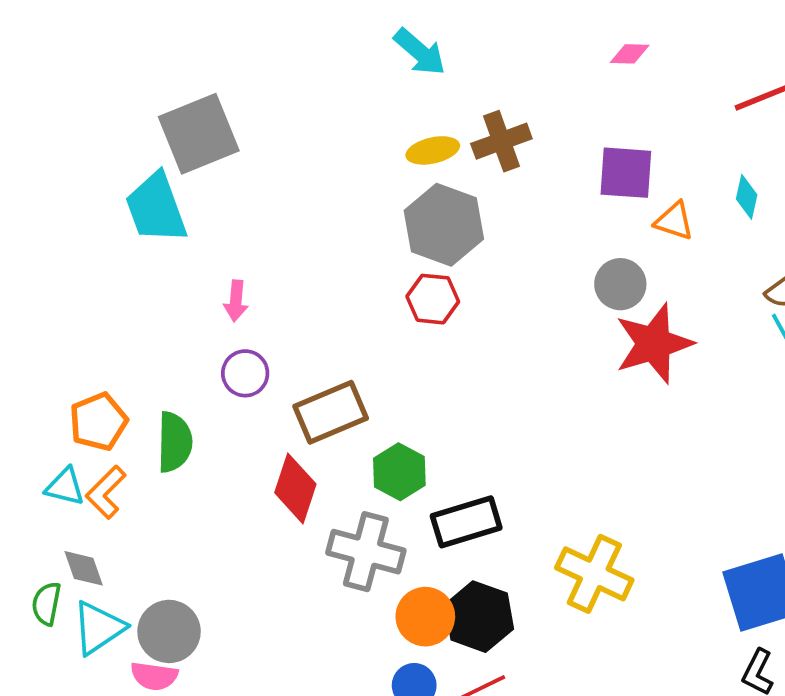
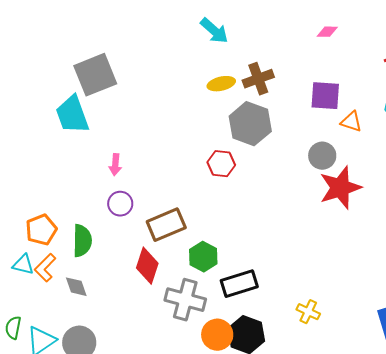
gray hexagon: (444, 225) -> (250, 124), moved
gray diamond: (84, 568) -> (76, 287), moved
yellow cross: (594, 574) -> (308, 312), size x0.6

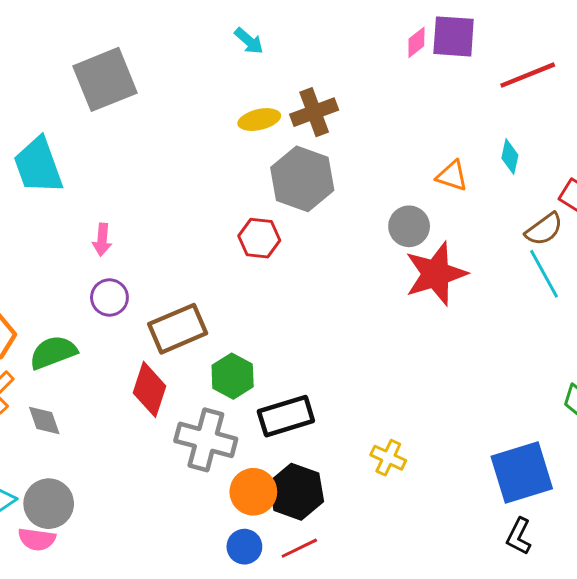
cyan arrow: (214, 31) -> (249, 41), size x0.7
pink diamond: (327, 32) -> (416, 42), turned -40
gray square: (95, 75) -> (105, 79), moved
purple square: (325, 96) -> (454, 36), moved
green semicircle: (82, 241) -> (53, 352), turned -112

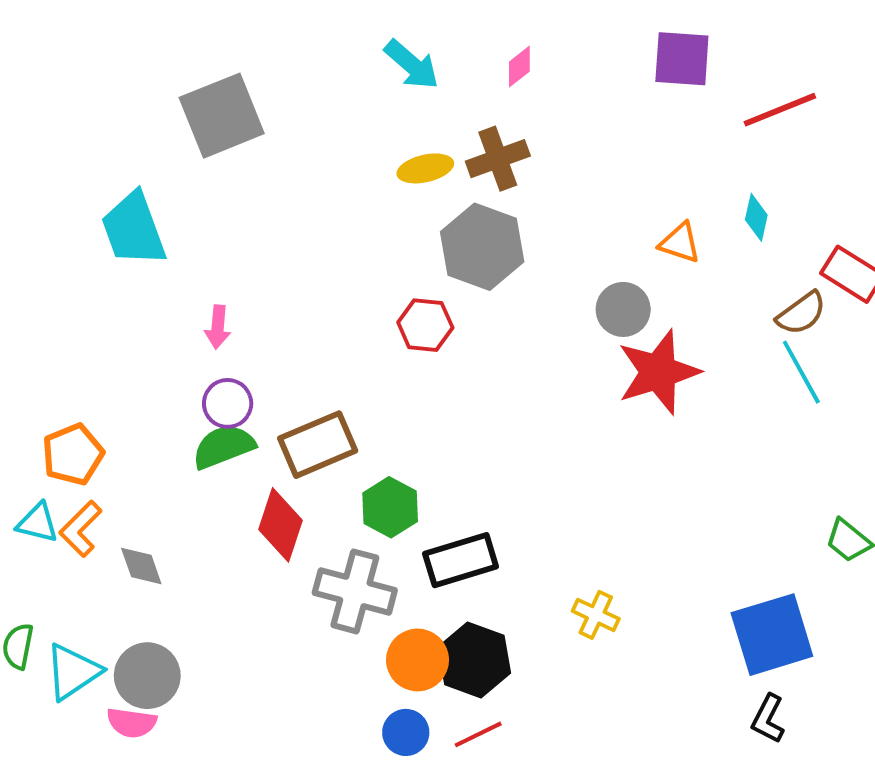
cyan arrow: (249, 41) -> (412, 65), size x1.4
pink diamond: (416, 42) -> (519, 67), moved
green semicircle: (53, 352) -> (224, 447), moved

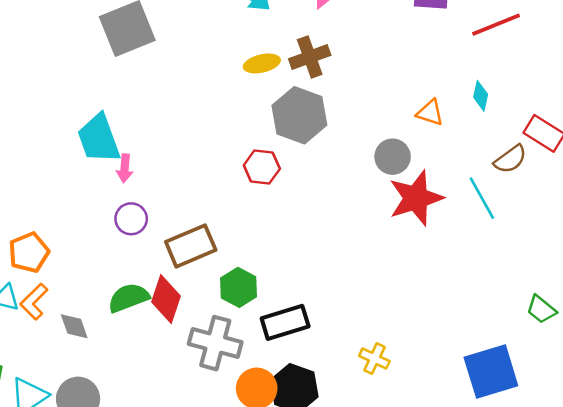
cyan trapezoid: (134, 229) -> (99, 139), moved
cyan line: (801, 372) -> (482, 198), moved
green semicircle: (224, 447) -> (129, 298), moved

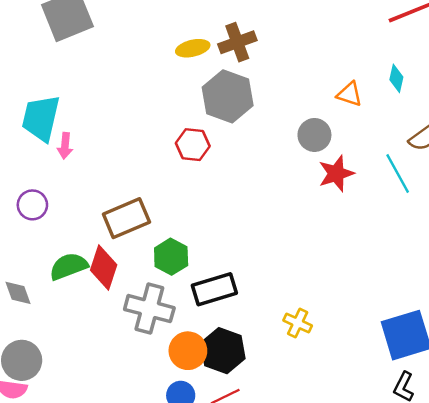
cyan trapezoid: (99, 139) -> (41, 118), turned 33
red star: (416, 198) -> (336, 174), size x0.7
purple circle: (131, 219) -> (32, 205), moved

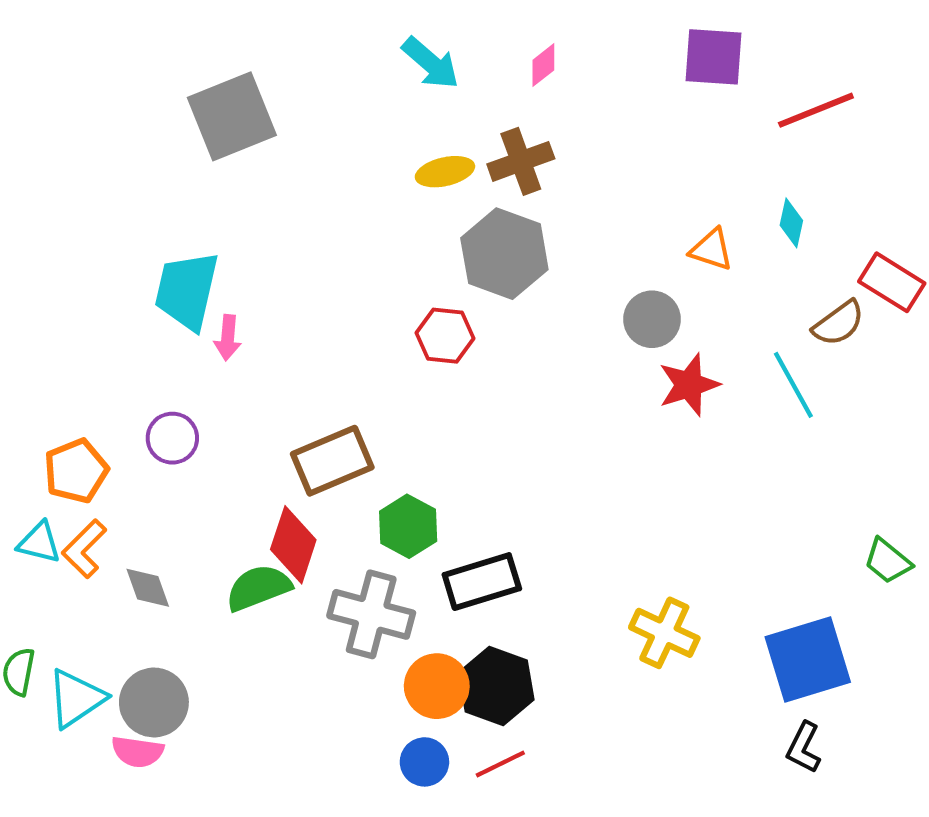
green semicircle: (69, 266) -> (258, 588), moved
yellow cross: (298, 323) -> (664, 633), moved, size x1.4

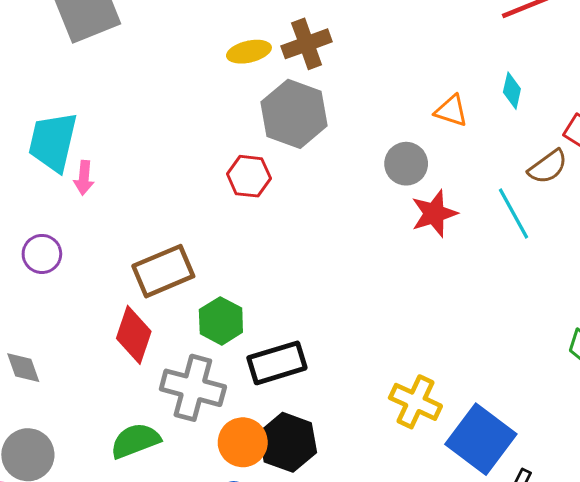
green semicircle: (258, 588) -> (135, 441), moved
blue square: (808, 659) -> (481, 439), moved, turned -36

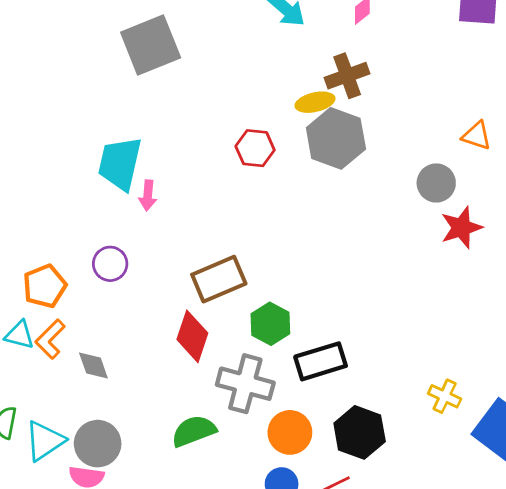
yellow ellipse: (249, 52) -> (315, 102), moved
red hexagon: (249, 176) -> (255, 148), moved
yellow cross: (415, 402) -> (445, 396), size x0.7
black hexagon: (288, 442) -> (360, 432), moved

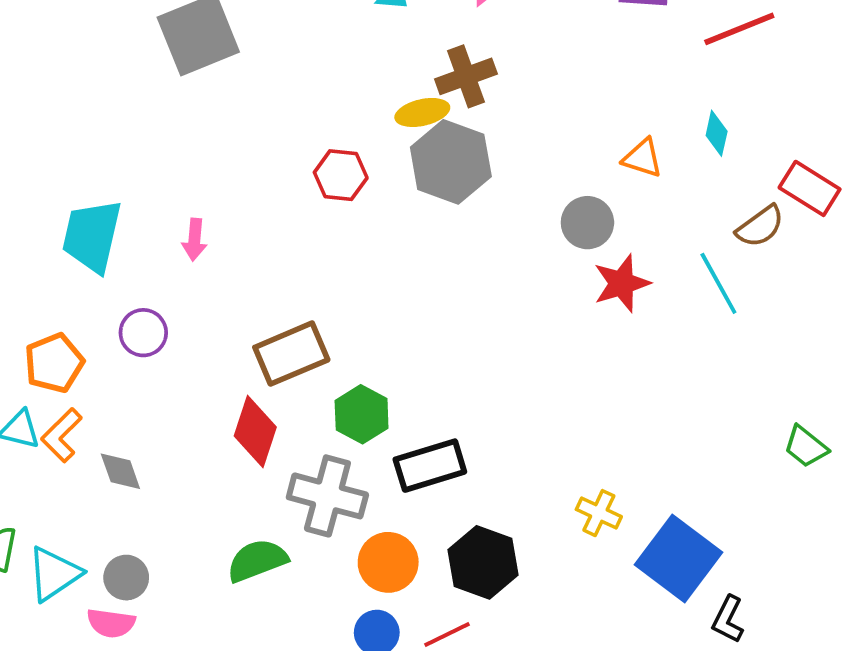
cyan trapezoid: (120, 163) -> (92, 236), moved
gray circle: (98, 444) -> (126, 578), size x0.7

